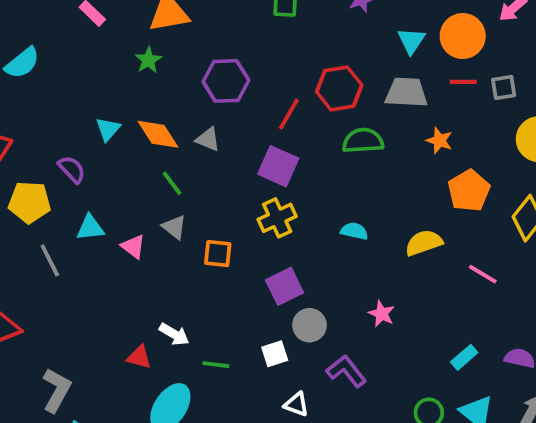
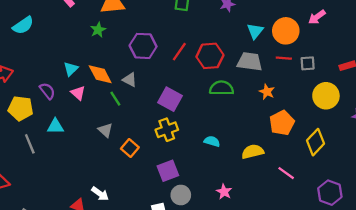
red line: (289, 114) -> (179, 52), moved
green line: (172, 183) -> (115, 99), moved
pink triangle: (133, 246) -> (78, 93), moved
orange square: (218, 254) -> (130, 148), turned 30

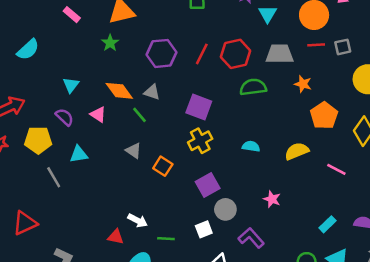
cyan triangle: (255, 31) -> (267, 14), moved
cyan triangle: (71, 69) -> (71, 85), moved

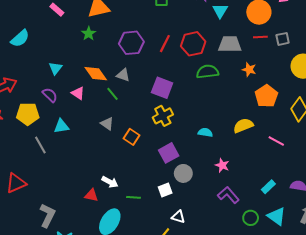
cyan semicircle: (251, 146) -> (205, 133), moved
purple L-shape: (251, 238) -> (228, 195), moved

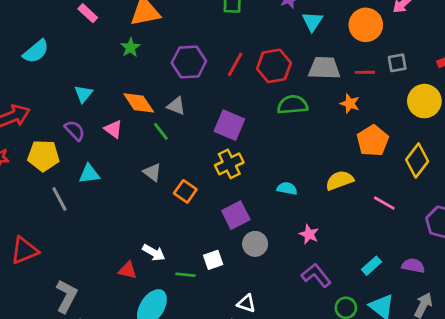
red line: (260, 37) -> (365, 72), moved
white square: (165, 190) -> (213, 260), moved

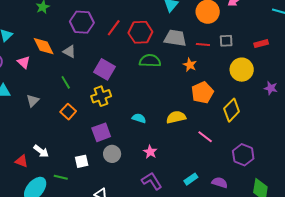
green line: (161, 131) -> (66, 82), moved
gray triangle: (152, 172) -> (33, 101), moved, turned 32
green line: (185, 275) -> (61, 177), moved

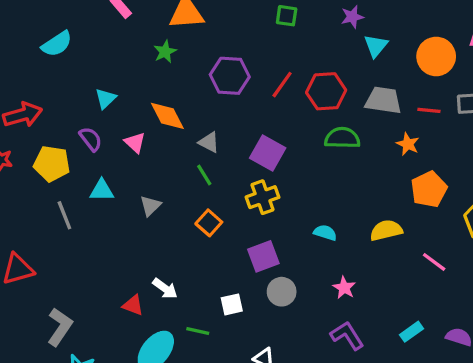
gray triangle: (69, 52) -> (209, 142), moved

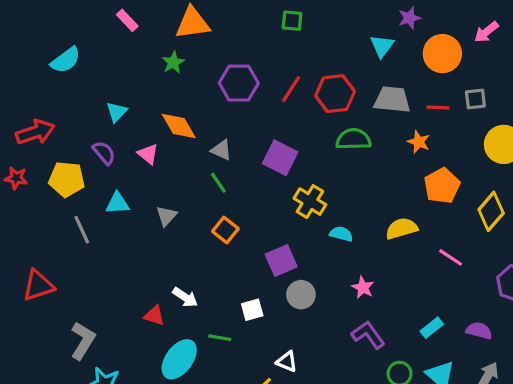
purple star: (352, 17) -> (409, 18), moved
yellow cross: (263, 197) -> (310, 202), moved, turned -36

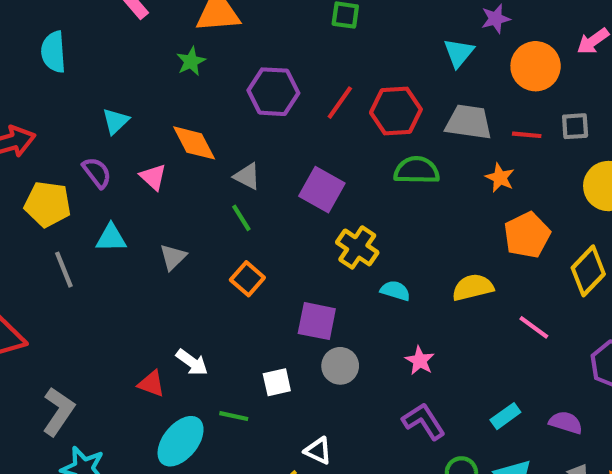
cyan semicircle: (66, 60) -> (53, 52), turned 120
purple square: (281, 261) -> (317, 321), turned 32

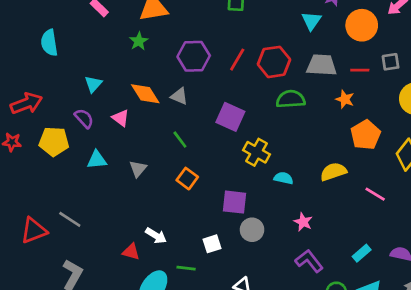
gray triangle: (247, 176) -> (179, 96), moved
gray line: (64, 270) -> (70, 219), moved, turned -30

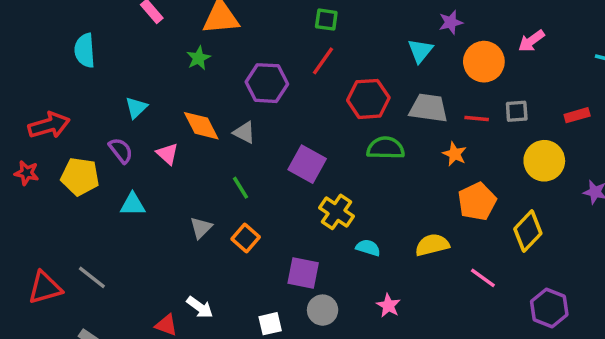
red line: (237, 60) -> (323, 61), moved
gray triangle: (138, 169) -> (201, 228), moved

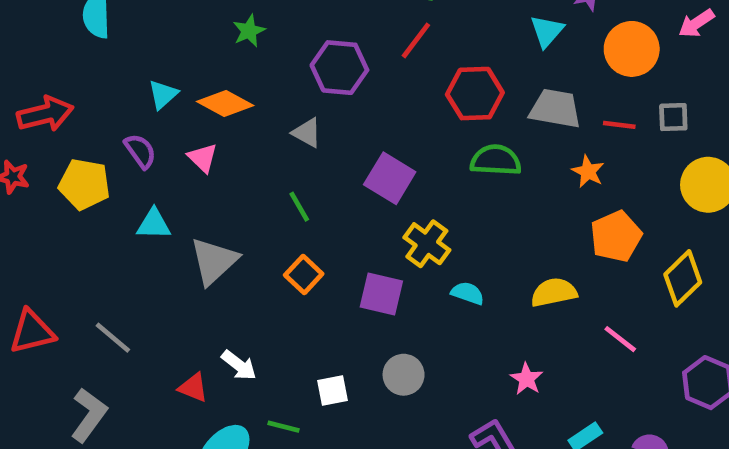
orange diamond: (201, 126) -> (225, 104), moved, turned -36
gray triangle: (201, 228) -> (214, 261), moved, size x1.6
purple square: (303, 273) -> (381, 294), moved
gray line: (92, 277) -> (113, 338), moved
pink star: (388, 306) -> (527, 379), moved

